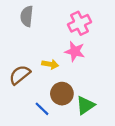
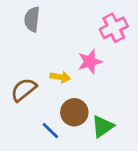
pink cross: (80, 23) -> (114, 28), moved
pink star: (75, 51) -> (90, 62), turned -30

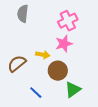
pink cross: (114, 28) -> (68, 21), moved
brown circle: (74, 112) -> (58, 71), moved

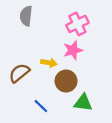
green triangle: (73, 90) -> (83, 103), turned 42

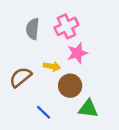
gray semicircle: (26, 16) -> (33, 29), moved
pink cross: (77, 24) -> (66, 26), moved

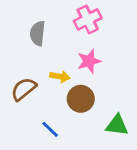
pink cross: (66, 26) -> (88, 19), moved
green triangle: (88, 109) -> (117, 125), moved

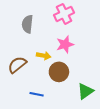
green triangle: (117, 125) -> (85, 91), turned -42
blue line: (50, 129) -> (37, 94), turned -32

